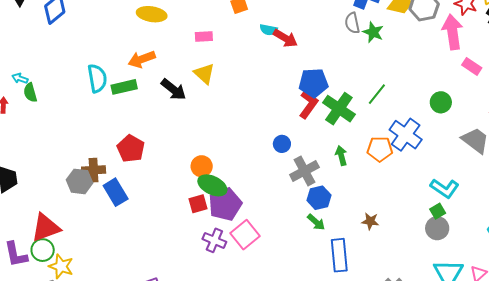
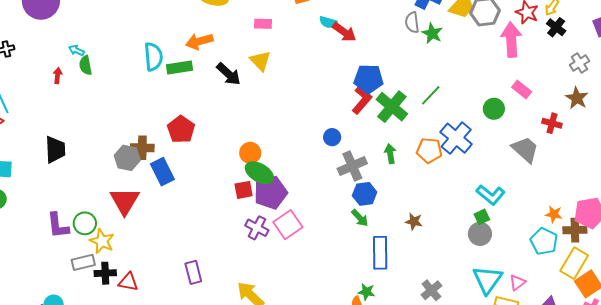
pink rectangle: (472, 66) -> (522, 90), moved
red triangle: (46, 228) -> (125, 201), moved, turned -44

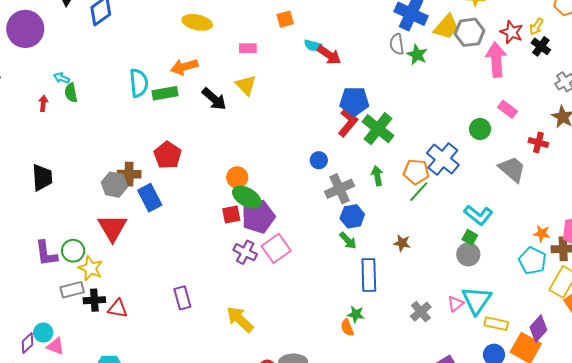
green line: (431, 95) -> (419, 192), moved
green square: (482, 217) -> (470, 237), turned -35
pink triangle: (517, 283) -> (456, 304), moved

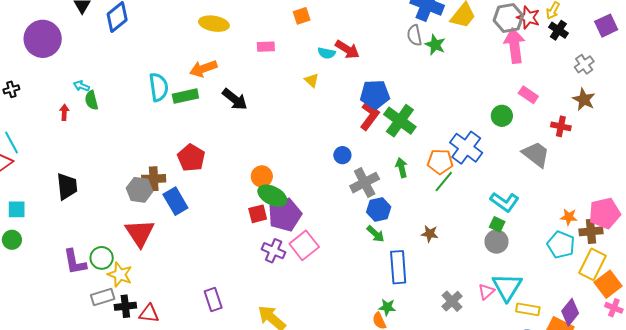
gray hexagon: (469, 32) -> (508, 18), moved
cyan semicircle: (313, 45) -> (327, 53), moved
yellow triangle: (246, 85) -> (312, 80), moved, size x0.7

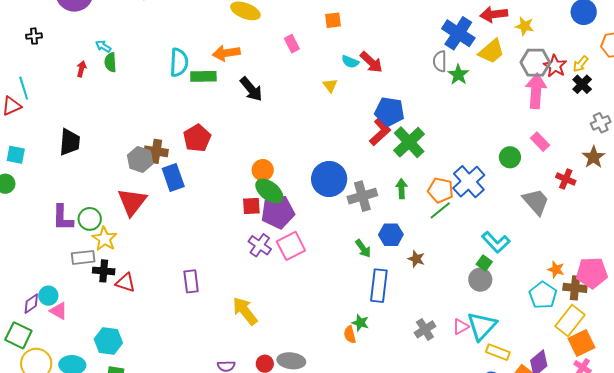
pink rectangle: (266, 47) -> (292, 44), turned 54
blue circle: (342, 155) -> (329, 179), moved, size x2.0
blue hexagon: (379, 210) -> (391, 235), moved

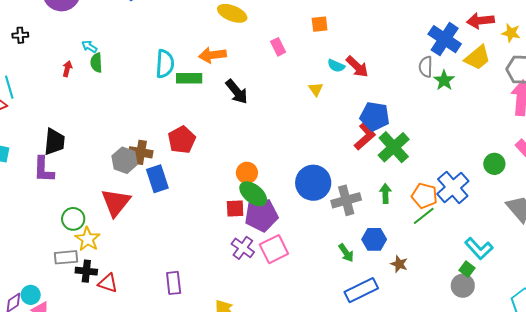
purple L-shape: (63, 218) -> (44, 169), moved
blue rectangle: (379, 286) -> (361, 290), turned 56

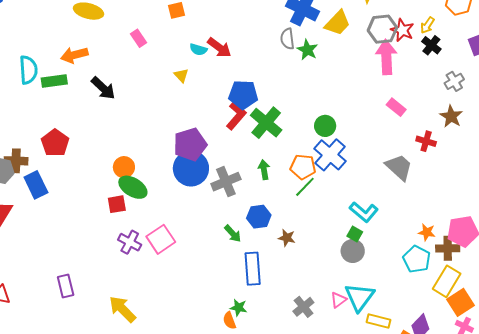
green circle: (494, 164) -> (325, 126), moved
purple pentagon: (261, 215) -> (190, 144), moved
blue rectangle: (361, 290) -> (253, 269), turned -60

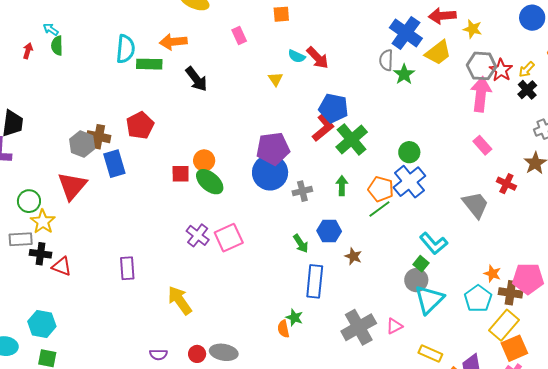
gray cross: (226, 182) -> (302, 191), size x0.7
red square: (117, 204) -> (181, 174), moved
cyan triangle: (360, 297) -> (429, 300), moved
gray cross: (303, 307) -> (359, 327), size x1.6

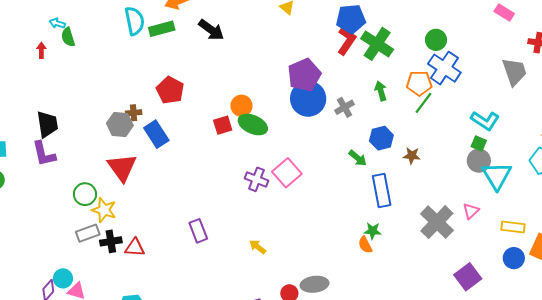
brown cross: (99, 137) -> (134, 113), size x0.7
gray trapezoid: (475, 205) -> (514, 72), turned 36
yellow arrow: (180, 300) -> (258, 247), size x0.6

